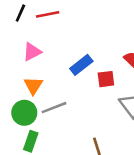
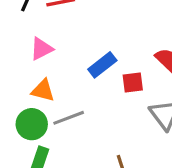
orange triangle: (33, 86) -> (43, 90), turned -48

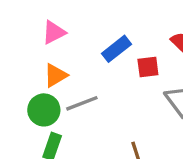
orange triangle: (43, 90) -> (55, 75), turned -45

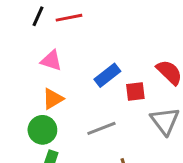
pink triangle: (54, 32) -> (51, 61), turned 45
gray line: (82, 103) -> (101, 128), moved

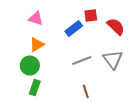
red square: (135, 91) -> (91, 16), moved
gray line: (101, 128) -> (82, 60), moved

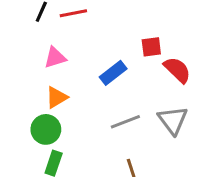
red square: (91, 16) -> (151, 47), moved
pink triangle: (36, 18) -> (55, 58), turned -35

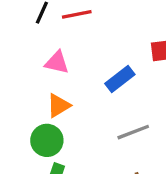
pink triangle: (55, 58) -> (57, 62), turned 30

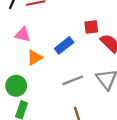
orange triangle: (58, 106) -> (35, 57), moved

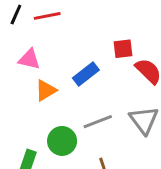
green circle: (16, 86) -> (62, 141), moved

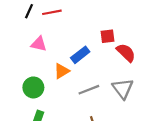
orange triangle: (46, 90) -> (62, 71), moved
green circle: (62, 141) -> (33, 87), moved

